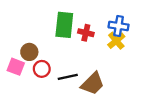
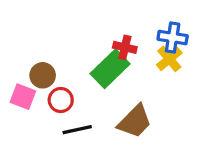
green rectangle: (64, 25) -> (110, 69), moved, turned 40
black line: (68, 77) -> (77, 130), moved

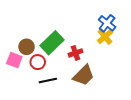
blue cross: (173, 37) -> (107, 23), turned 30
red cross: (125, 47) -> (75, 53), moved, turned -32
green rectangle: (110, 69) -> (52, 43), moved

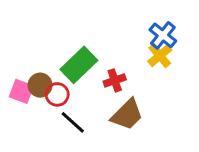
brown circle: (27, 47) -> (40, 85), moved
black line: (48, 80) -> (73, 122), turned 54

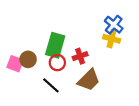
yellow cross: (160, 56) -> (112, 39), turned -35
green rectangle: (79, 65) -> (55, 45), turned -30
red circle: (57, 94) -> (57, 63), moved

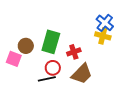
brown circle: (28, 59) -> (26, 46), moved
red circle: (57, 63) -> (53, 68), moved
black line: (51, 85) -> (47, 79), turned -54

